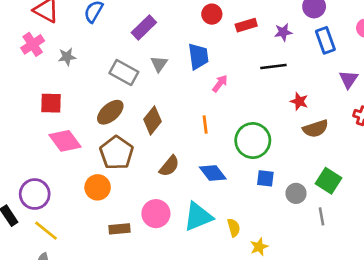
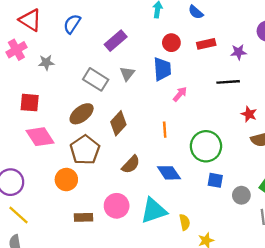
red circle: (212, 14) -> (171, 43), moved

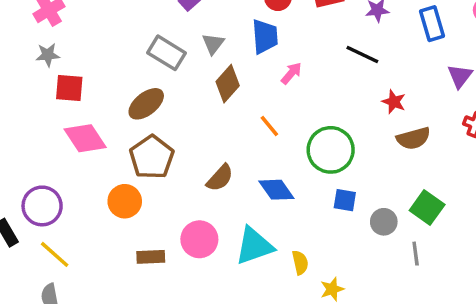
gray star: (46, 62) -> (48, 55), moved
black line: (228, 82) -> (362, 54), turned 30
brown diamond: (118, 123) -> (228, 84), moved
orange line: (165, 130) -> (269, 126), turned -35

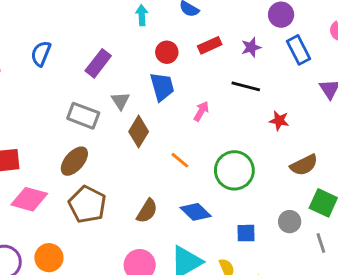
pink arrow: (291, 73) -> (201, 111), moved
pink diamond: (85, 138) -> (29, 199), turned -30
brown semicircle: (413, 138) -> (304, 165), moved
blue square: (345, 200) -> (246, 233), moved
orange circle: (125, 201) -> (49, 258), moved

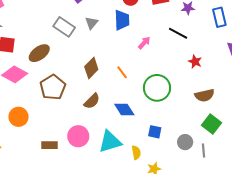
brown diamond: (139, 132) -> (91, 68), moved
brown ellipse: (74, 161) -> (39, 53), moved
gray circle: (290, 222) -> (185, 142), moved

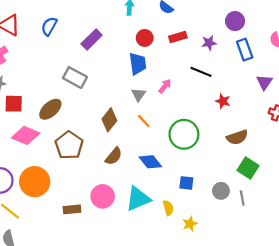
gray triangle: (92, 23) -> (139, 95), moved
orange circle: (19, 117) -> (35, 182), size x1.4

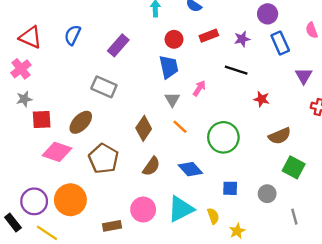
gray line: (242, 198) -> (294, 217), moved

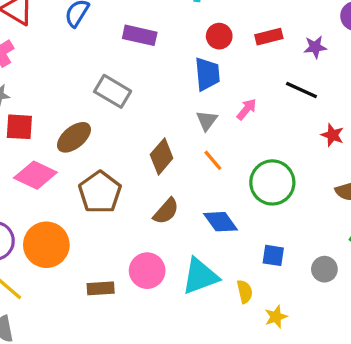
purple rectangle: (118, 45) -> (140, 35), turned 55

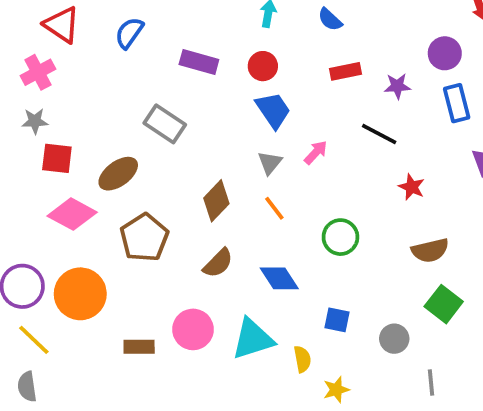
red circle: (219, 36) -> (263, 66), moved
blue trapezoid: (207, 74) -> (273, 110), turned -32
green circle: (272, 182) -> (340, 237), size x0.7

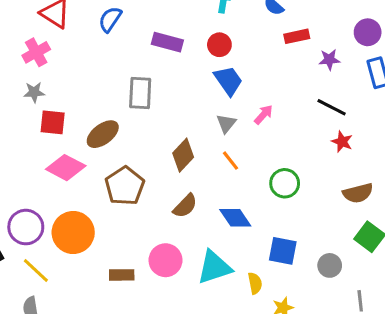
red rectangle: (346, 71) -> (297, 36), moved
gray rectangle: (165, 124) -> (140, 93), turned 60
black line: (379, 134) -> (332, 107), moved
blue square: (337, 320) -> (283, 251), size x1.4

